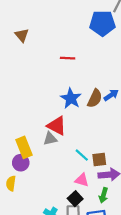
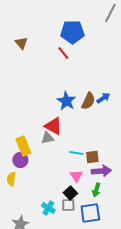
blue pentagon: (102, 23) -> (72, 32), moved
red line: (68, 58) -> (63, 53), moved, turned 48
cyan line: (82, 155) -> (76, 153), turned -32
pink triangle: (82, 180) -> (76, 176), turned 40

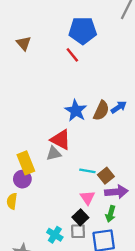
brown square: (92, 157) -> (106, 176), turned -32

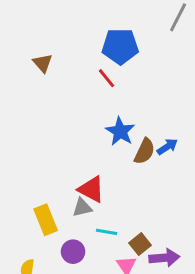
blue star: (76, 111) -> (120, 131), moved
cyan line: (87, 171) -> (107, 232), moved
brown square: (106, 176) -> (140, 244), moved
purple circle: (22, 179) -> (73, 252), moved

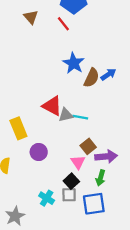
brown triangle: (43, 63) -> (31, 17), moved
gray triangle: (82, 208) -> (66, 115), moved
cyan line: (107, 232) -> (80, 117), moved

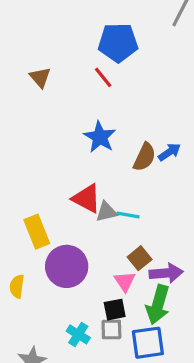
brown triangle: (31, 17) -> (40, 77), moved
blue star: (74, 63) -> (100, 137), moved
purple circle: (39, 152) -> (67, 266), size x1.6
green arrow: (101, 178) -> (158, 305), size x1.6
black square: (71, 181) -> (115, 310), turned 32

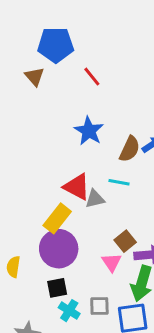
blue pentagon: (118, 43) -> (56, 45), moved
cyan line: (128, 215) -> (119, 182), moved
yellow rectangle: (37, 232) -> (57, 218), moved, turned 60
black square: (115, 310) -> (57, 288), moved

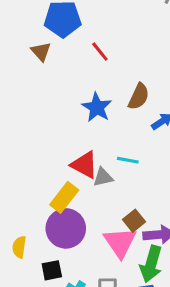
brown semicircle: (130, 149) -> (139, 97), moved
pink triangle: (111, 262) -> (120, 242), size x1.6
black square: (57, 288) -> (52, 270), moved

